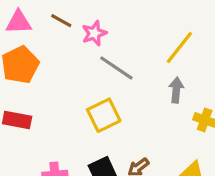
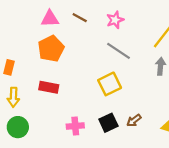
pink star: (94, 33) -> (115, 20), moved

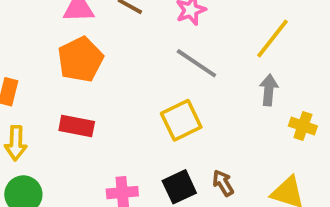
brown arrow: (134, 120) -> (223, 183), turned 96

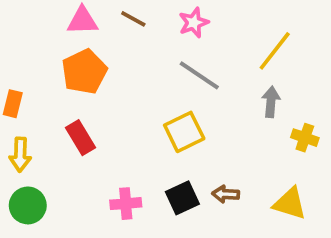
red rectangle: (77, 126) -> (81, 138), turned 48
brown arrow: (223, 183) -> (226, 194), turned -56

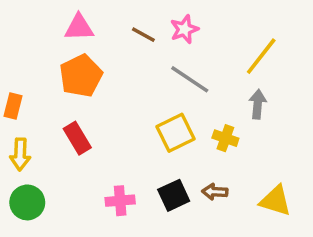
brown line: (133, 19) -> (143, 35), moved
yellow cross: (305, 138) -> (225, 138), moved

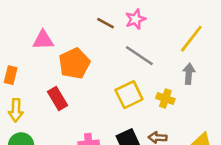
pink triangle: (79, 27) -> (43, 40), moved
orange pentagon: (81, 76) -> (74, 63), moved

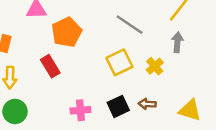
yellow cross: (165, 99) -> (155, 66), turned 30

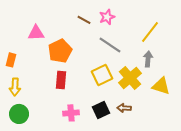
red rectangle: (50, 66) -> (61, 80), moved, turned 36
yellow cross: (155, 66) -> (130, 78), size x1.6
yellow triangle: (190, 110) -> (161, 86), moved

